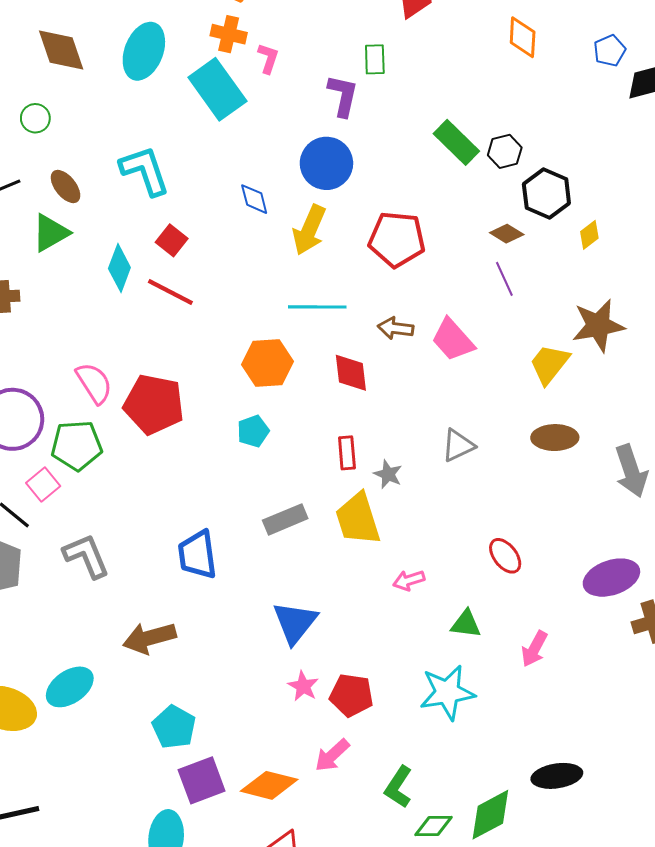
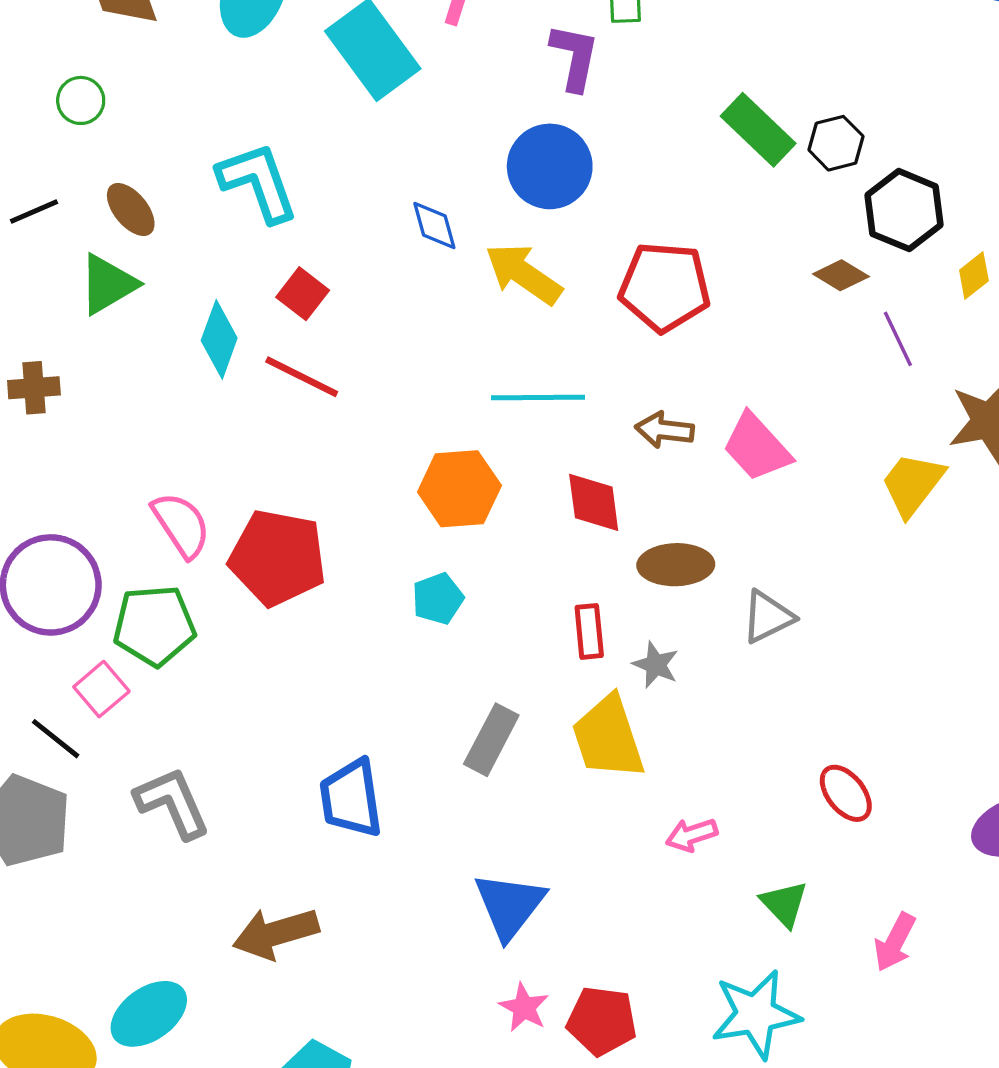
yellow arrow: (309, 230) -> (523, 274), turned 102
purple line: (504, 279) -> (898, 339), moved
brown ellipse: (555, 438) -> (676, 565), moved
gray rectangle: (285, 519) -> (491, 740), turned -39
green triangle: (466, 624) -> (784, 904), turned 40

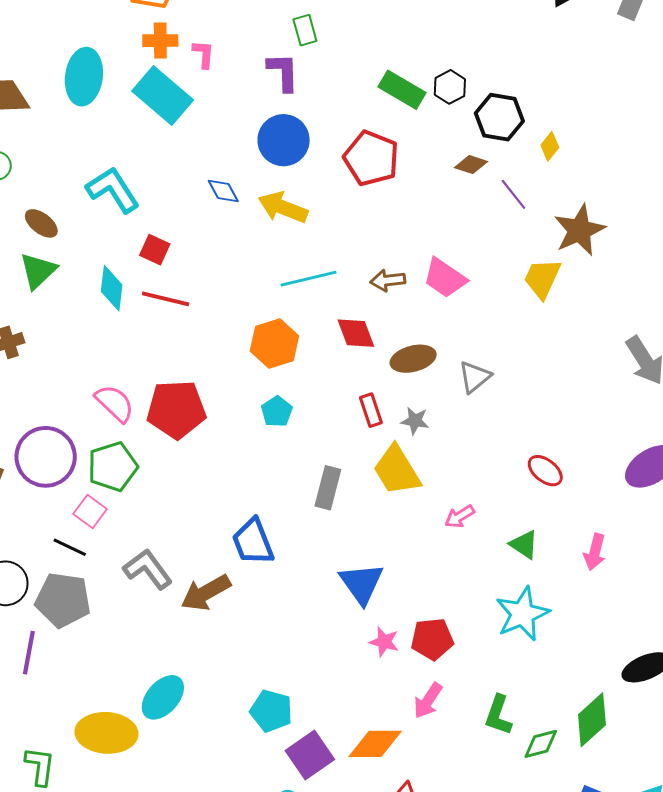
red pentagon: (665, 287) -> (371, 158), moved, turned 30
brown arrow: (276, 933) -> (206, 593), moved

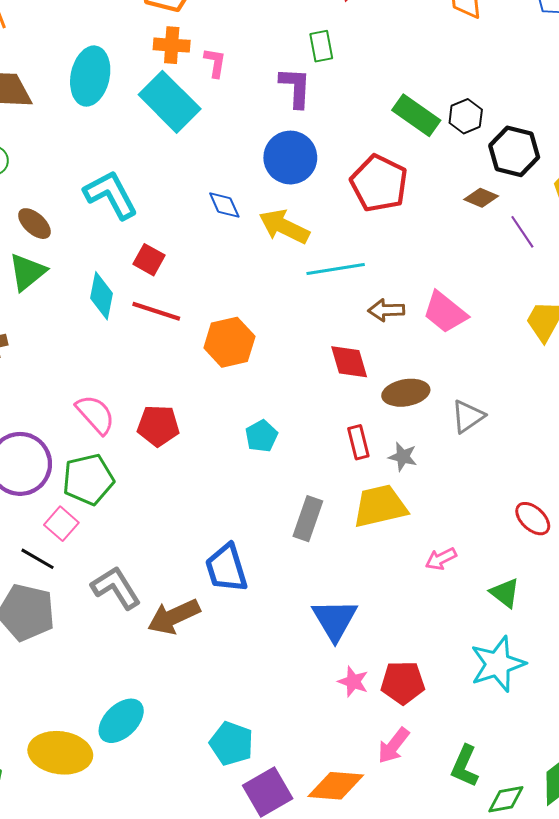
cyan line: (308, 279) -> (336, 269), moved
orange hexagon: (274, 344) -> (229, 342), moved
red pentagon: (176, 409) -> (158, 426), size x0.7
yellow trapezoid: (397, 470) -> (380, 506), turned 104

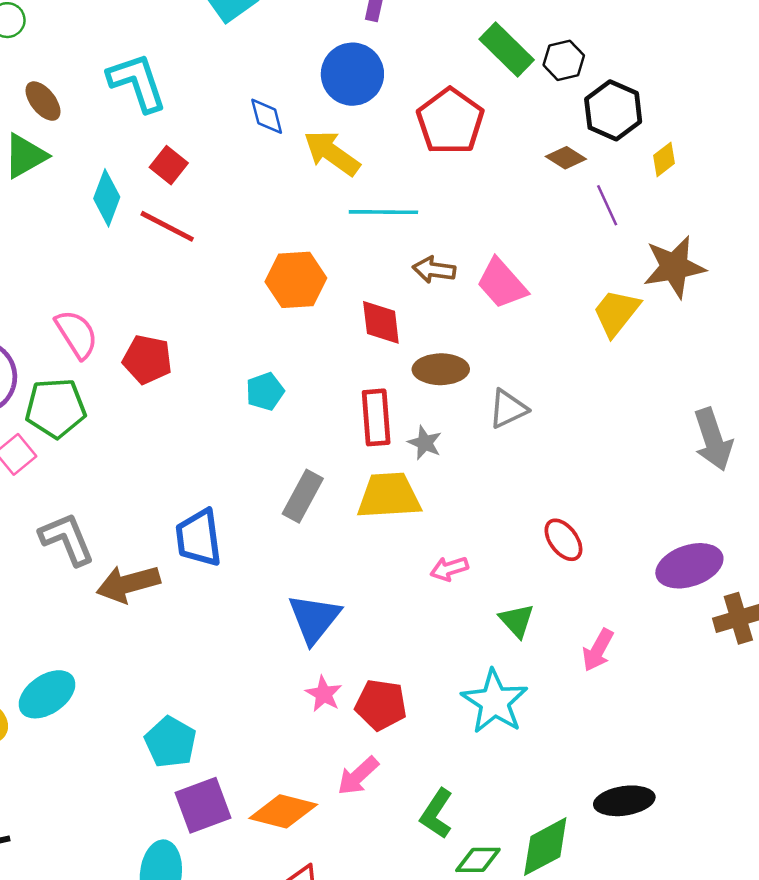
orange hexagon: (229, 342) -> (296, 280), moved
red rectangle: (358, 442) -> (376, 417), size x1.4
cyan star: (498, 664) -> (495, 702), turned -30

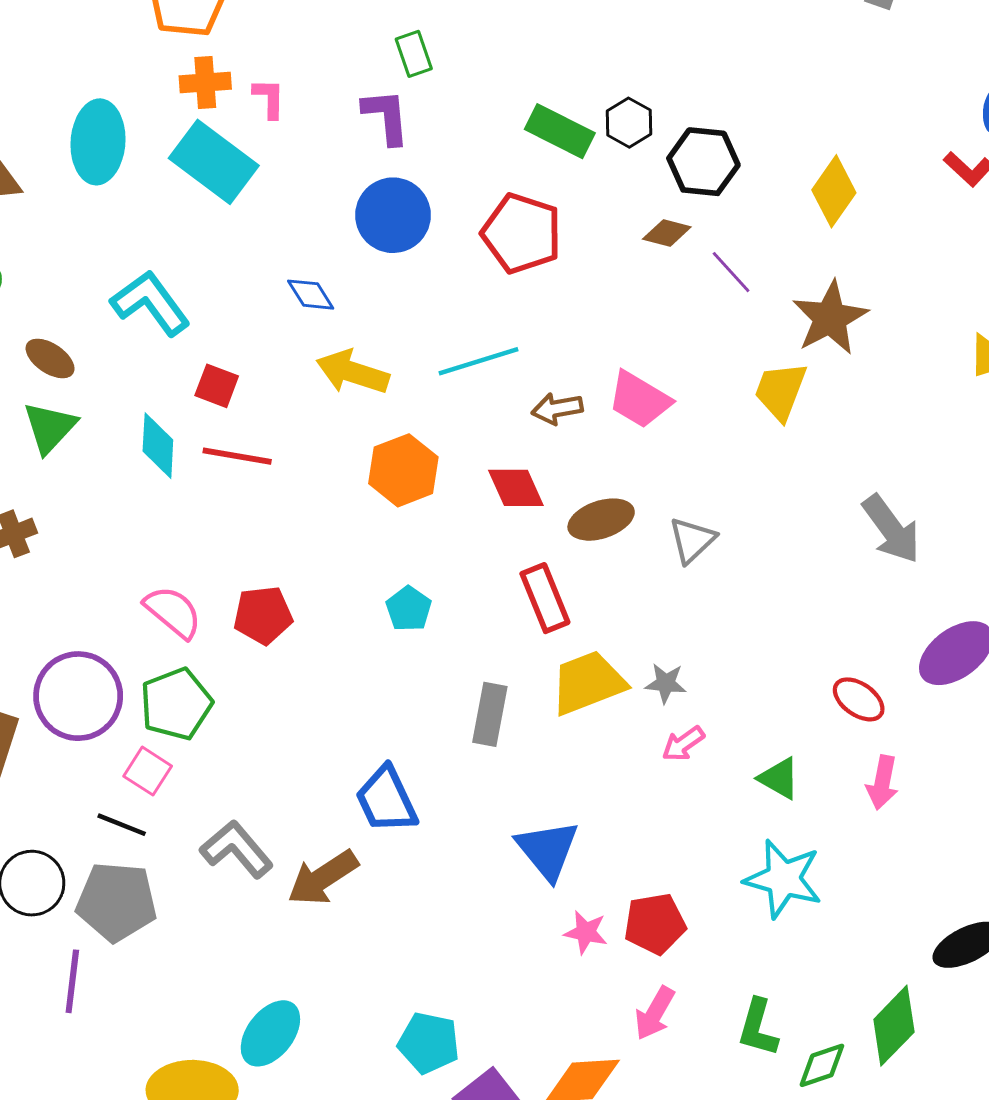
yellow arrow: (332, 153) -> (353, 372), moved
yellow diamond: (664, 159) -> (834, 191), moved, size x1.6
gray arrow: (713, 439) -> (891, 529), moved
gray star: (425, 443) -> (666, 683), moved
red ellipse: (563, 540) -> (859, 699), moved

